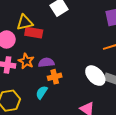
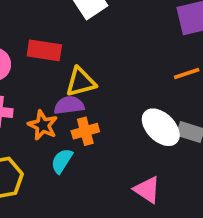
yellow triangle: (25, 22) -> (81, 82), moved
orange star: (26, 61) -> (43, 125), moved

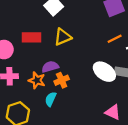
yellow triangle: (81, 82) -> (63, 37), moved
pink triangle: (147, 190) -> (113, 112), moved

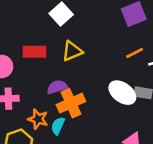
orange star: (37, 80) -> (38, 119), moved
orange cross: (62, 80) -> (71, 103), size x1.5

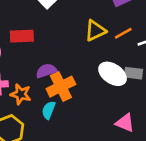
yellow triangle: (72, 51) -> (95, 31), moved
orange star: (38, 119) -> (21, 94), moved

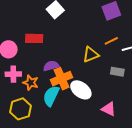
yellow triangle: (95, 31) -> (91, 55), moved
white ellipse: (113, 74) -> (81, 90), moved
cyan semicircle: (49, 110) -> (51, 96), size x1.5

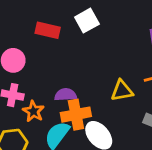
red rectangle: (34, 38) -> (48, 30), moved

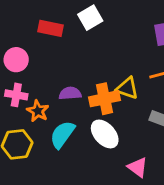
yellow triangle: (122, 91) -> (127, 88), turned 30
orange cross: (76, 115) -> (105, 99), moved

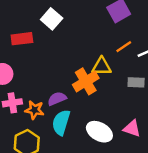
purple semicircle: (70, 93) -> (57, 99), moved
white ellipse: (105, 134) -> (99, 132), moved

